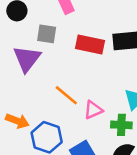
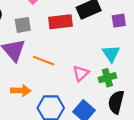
orange line: (66, 95) -> (44, 61), moved
orange arrow: (17, 121) -> (21, 91), moved

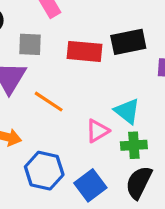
cyan triangle: (111, 53) -> (127, 111), moved, turned -30

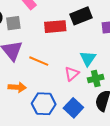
gray square: (30, 44) -> (13, 23), moved
cyan triangle: (127, 111) -> (88, 58), turned 36

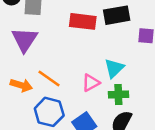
orange line: (39, 61) -> (49, 79), moved

